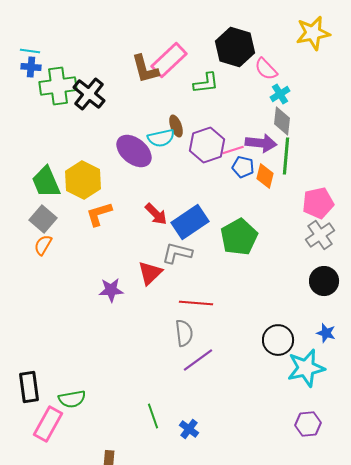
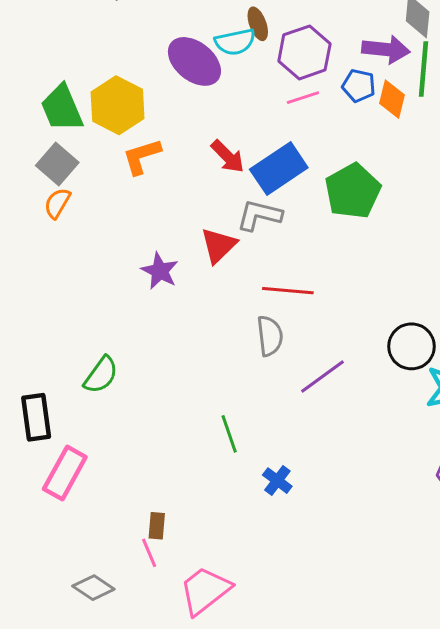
pink line: (233, 150) -> (303, 98), moved
purple star: (111, 290) -> (160, 271), turned 30
purple line: (198, 360) -> (323, 377), moved
green semicircle: (72, 399) -> (101, 375), moved, turned -44
green line: (153, 416) -> (229, 434), moved

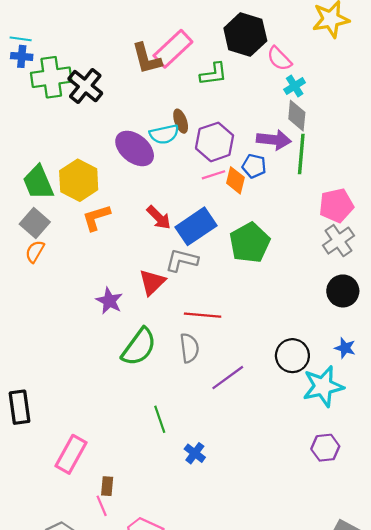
orange diamond: (392, 99) -> (235, 180), moved
green semicircle: (101, 375) -> (139, 347), moved, size x1.4
pink rectangle: (65, 473) -> (71, 454), moved

